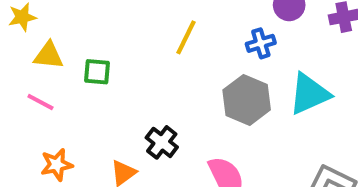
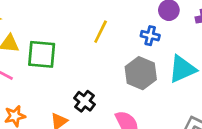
blue cross: (261, 43) -> (150, 36), turned 30
green square: (97, 72) -> (42, 54), size x1.6

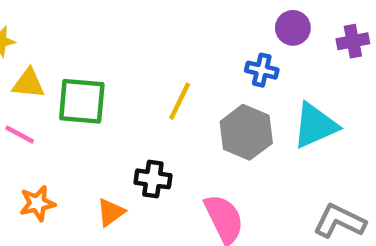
yellow line: (101, 32) -> (180, 101), moved
black cross: (84, 101) -> (153, 179), turned -30

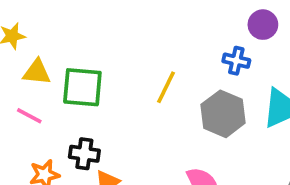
black cross: (153, 179) -> (84, 154), moved

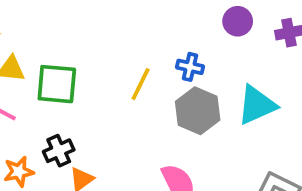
blue cross: (236, 61) -> (190, 67), moved
black cross: (84, 154) -> (59, 151), turned -32

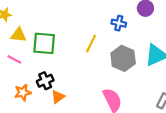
blue cross: (190, 67) -> (119, 23), moved

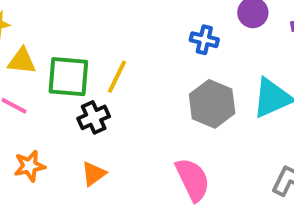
yellow line: (91, 43) -> (117, 77), moved
black cross: (45, 81) -> (94, 117), moved

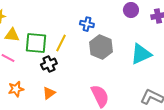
blue cross: (204, 40) -> (87, 24), moved
gray hexagon: (212, 104) -> (101, 47), moved

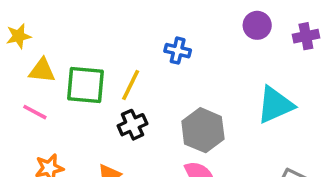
gray hexagon: (101, 47) -> (203, 130), moved
black cross: (49, 64) -> (132, 125), moved

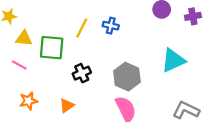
yellow line: (131, 85) -> (82, 28), moved

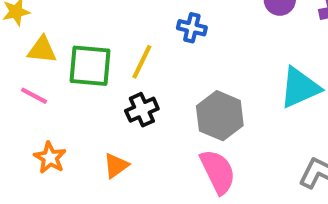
yellow line: (82, 28) -> (142, 62), moved
orange star: (28, 101) -> (50, 158), turned -30

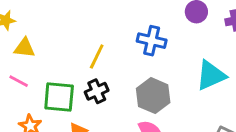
blue cross: (192, 28) -> (152, 41), moved, size x1.4
green square: (90, 66) -> (59, 97), moved

